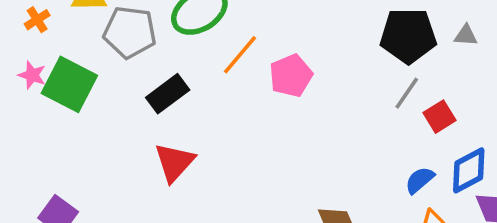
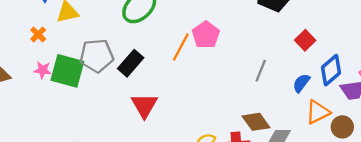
gray pentagon: (130, 32) -> (97, 56), moved
orange line: (240, 55) -> (181, 47), moved
gray line: (407, 93) -> (261, 71), moved

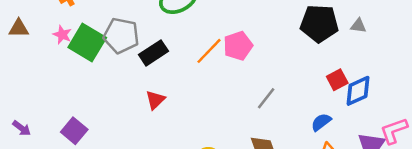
blue diamond: (331, 70) -> (358, 91), moved
gray line: (261, 71) -> (266, 98), moved
red triangle: (144, 106) -> (155, 100), size x0.7

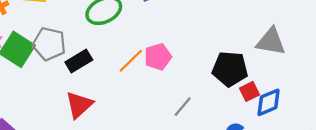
black pentagon: (319, 24) -> (230, 69), moved
gray triangle: (358, 26) -> (271, 42), size x2.0
red triangle: (155, 100) -> (79, 105), size x1.5

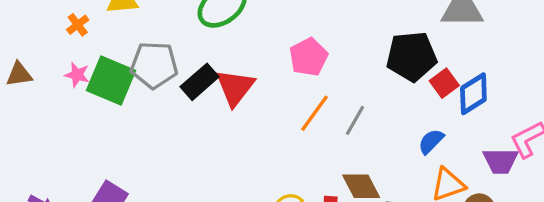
orange line: (131, 61) -> (315, 113), moved
red triangle: (79, 105) -> (235, 87), moved

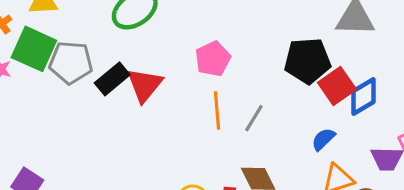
green square: (111, 80) -> (34, 49), moved
red square: (444, 83) -> (337, 86), size x1.4
orange line: (315, 113) -> (217, 111), turned -42

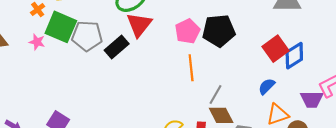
black pentagon: (307, 61) -> (219, 31), moved
red triangle: (145, 85) -> (139, 25), moved
gray line: (254, 118) -> (216, 95), moved

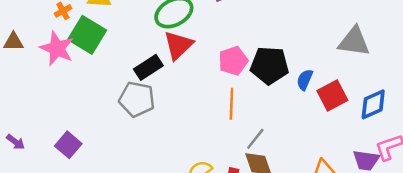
gray pentagon: (87, 36) -> (137, 99), moved
pink star: (37, 42) -> (57, 48), size x1.8
blue diamond: (294, 56) -> (373, 104), moved
blue semicircle: (267, 86) -> (305, 80), moved, turned -30

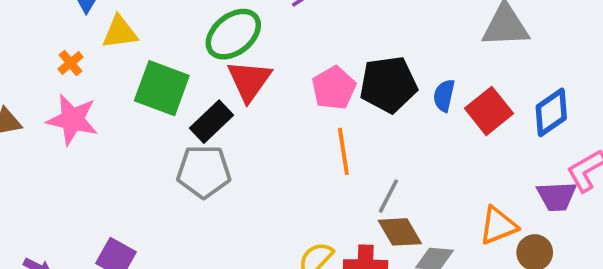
green square: (87, 35) -> (162, 88), moved

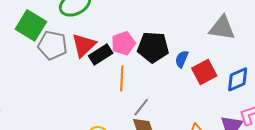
red triangle: (249, 81) -> (84, 45), moved
black rectangle: (212, 122) -> (101, 55), moved
gray pentagon: (204, 171) -> (52, 45), moved

